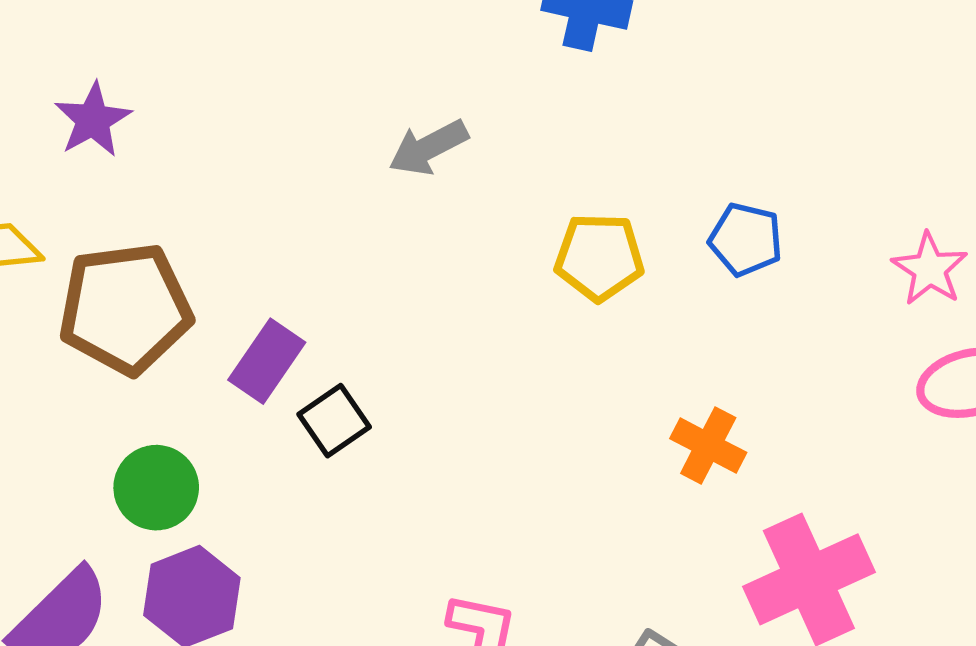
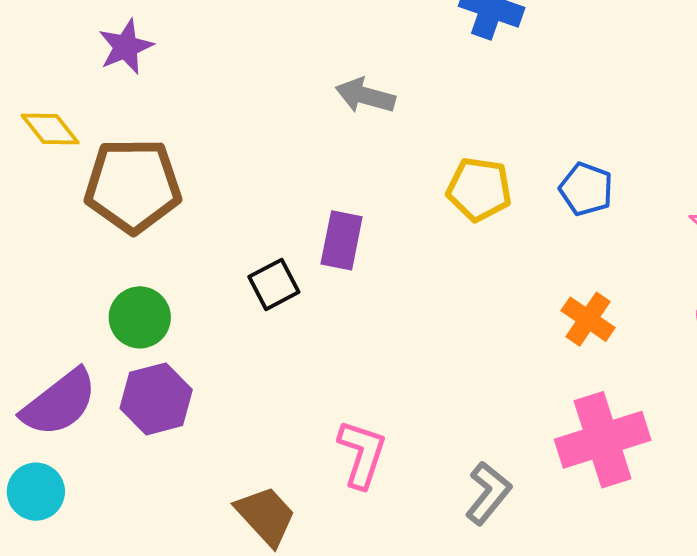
gray arrow: (428, 148) -> (365, 96), turned 36
purple rectangle: (267, 361) -> (342, 240), moved, turned -30
orange cross: (708, 446) -> (588, 319), moved

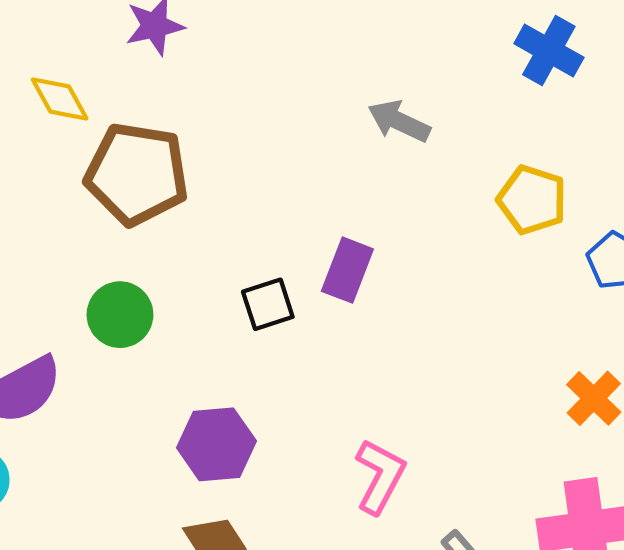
yellow pentagon: (479, 189) -> (532, 200), moved
purple hexagon: (156, 399) -> (216, 444), moved
pink L-shape: (362, 454) -> (380, 476), moved

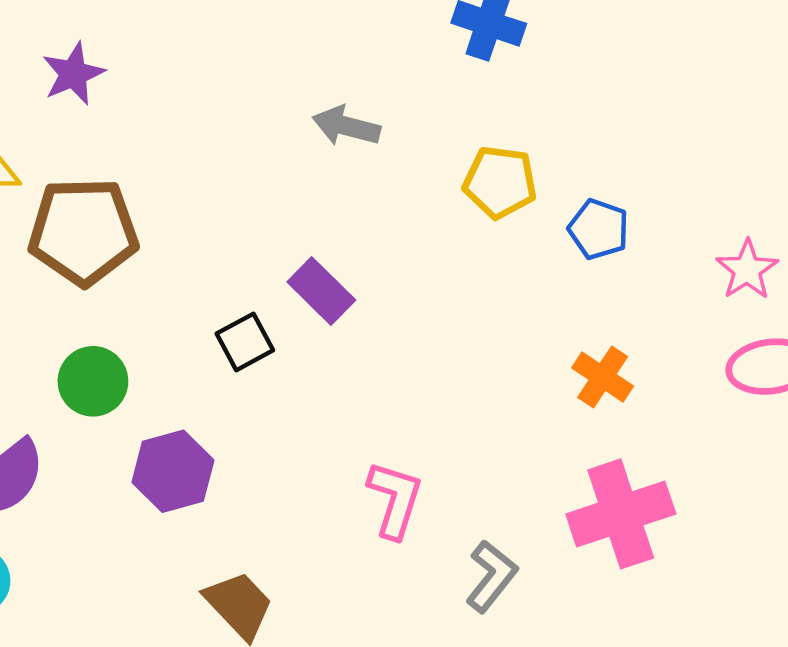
purple rectangle: (347, 270) -> (321, 291), turned -56
purple hexagon: (216, 444) -> (173, 471), moved

